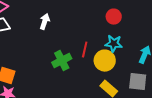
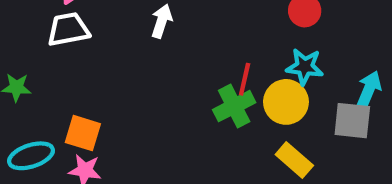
green cross: (62, 61) -> (234, 106), moved
gray square: (138, 82) -> (352, 121), moved

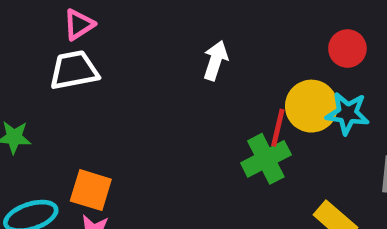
white arrow: (162, 21) -> (216, 61), moved
yellow circle: (286, 102) -> (311, 106), moved

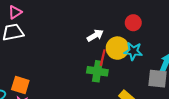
white arrow: (216, 61) -> (95, 35), moved, turned 42
green cross: (266, 159) -> (97, 71), turned 36

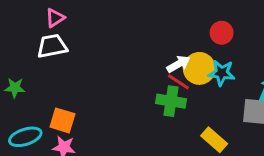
white arrow: (95, 35) -> (178, 64), moved
red line: (103, 58) -> (178, 82), turned -70

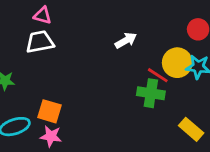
pink triangle: (55, 18) -> (43, 15), turned 48
white arrow: (178, 64) -> (126, 40), moved

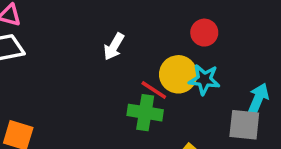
white arrow: (126, 40) -> (114, 46), turned 150

